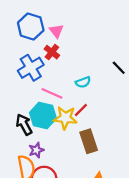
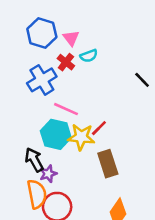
cyan semicircle: (83, 82) -> (89, 56), moved
black arrow: (24, 124) -> (34, 160), moved

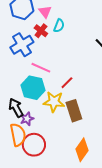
cyan semicircle: (89, 56) -> (59, 26), turned -48
yellow star: (81, 137) -> (54, 102), moved

